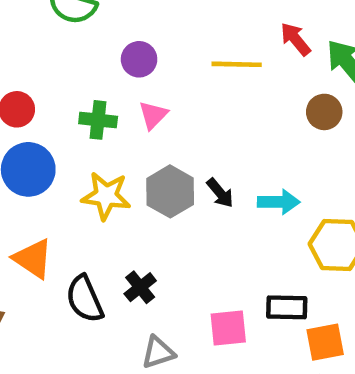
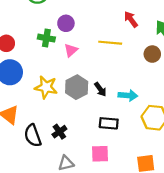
red arrow: (296, 39) -> (131, 19), moved
yellow line: (237, 64) -> (110, 43), moved
green cross: (98, 120) -> (46, 38), moved
black rectangle: (287, 307) -> (109, 123), moved

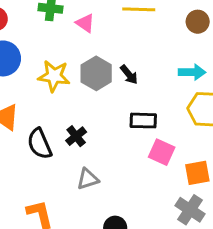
pink triangle: (71, 50) -> (85, 23), turned -40
cyan arrow: (128, 95) -> (192, 72), moved
pink square: (100, 154) -> (162, 152), moved, turned 30

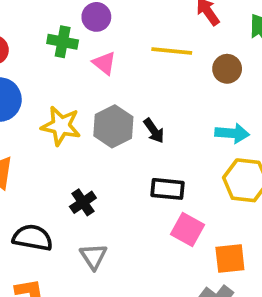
brown circle: (198, 22) -> (227, 69), moved
black semicircle: (40, 144) -> (33, 238), moved, turned 120
gray triangle: (88, 179) -> (93, 256), turned -50

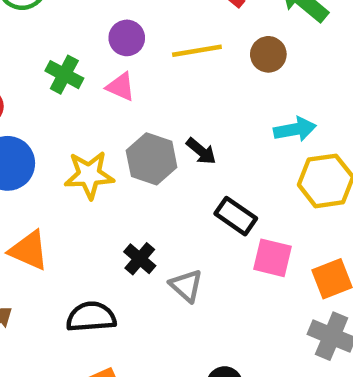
purple circle: (96, 17) -> (127, 38), moved
green cross: (63, 42) -> (64, 75), turned 32
black rectangle: (167, 189) -> (236, 216), turned 44
gray triangle: (93, 256) -> (186, 286), moved

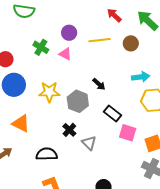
gray hexagon: (152, 159) -> (78, 101), moved

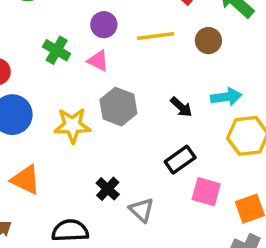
black arrow: (99, 84) -> (181, 107), moved
gray hexagon: (78, 101) -> (118, 107), moved
black rectangle: (113, 114) -> (180, 160), turned -72

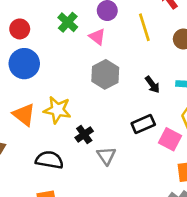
yellow line: (156, 36) -> (144, 27), turned 68
yellow star: (72, 125) -> (57, 110), moved
pink square: (206, 192) -> (170, 139), moved

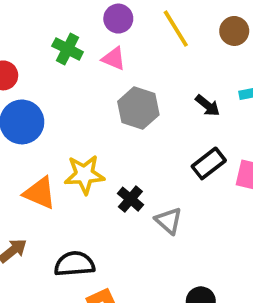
black semicircle: (49, 160) -> (74, 264), moved

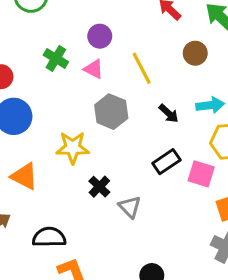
yellow line: (176, 29) -> (142, 68), moved
yellow star: (84, 175) -> (73, 148), moved

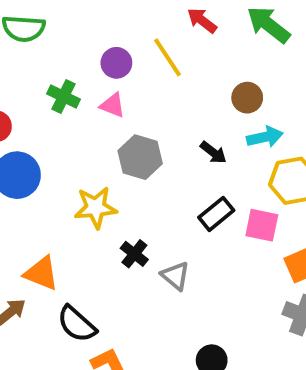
brown circle: (195, 53) -> (247, 98), moved
yellow line: (142, 68) -> (167, 57), moved
orange triangle: (24, 176) -> (41, 273), moved
black semicircle: (49, 237) -> (77, 324), turned -132

